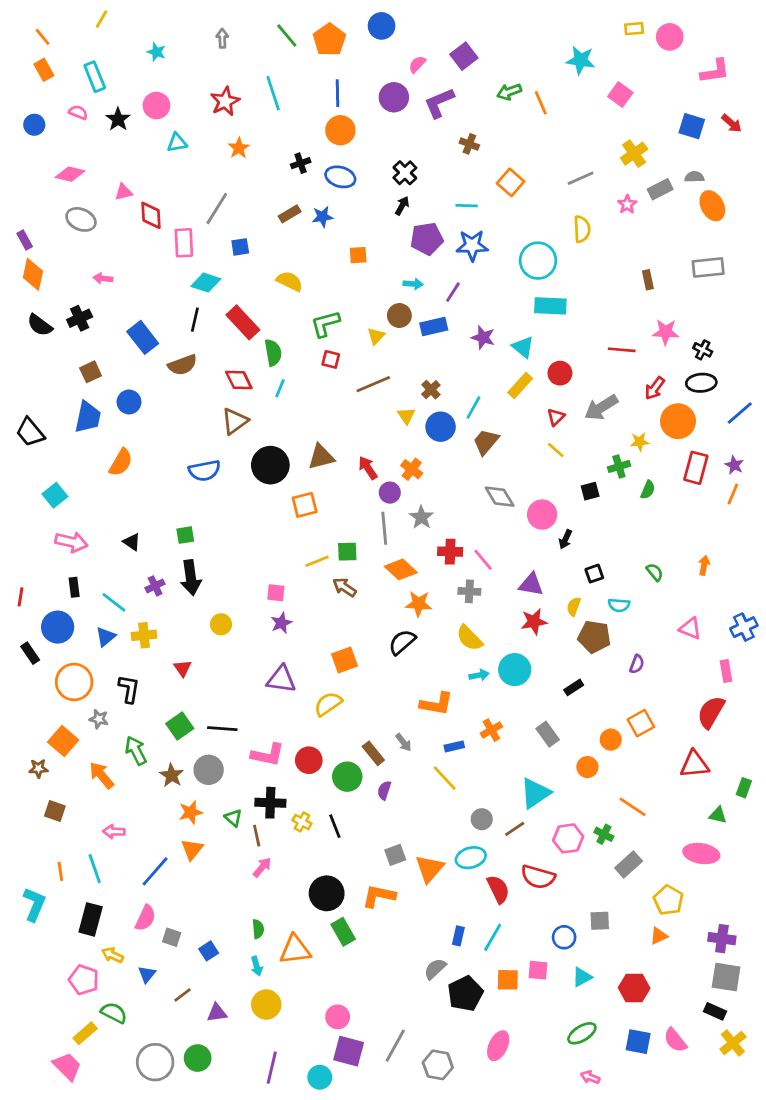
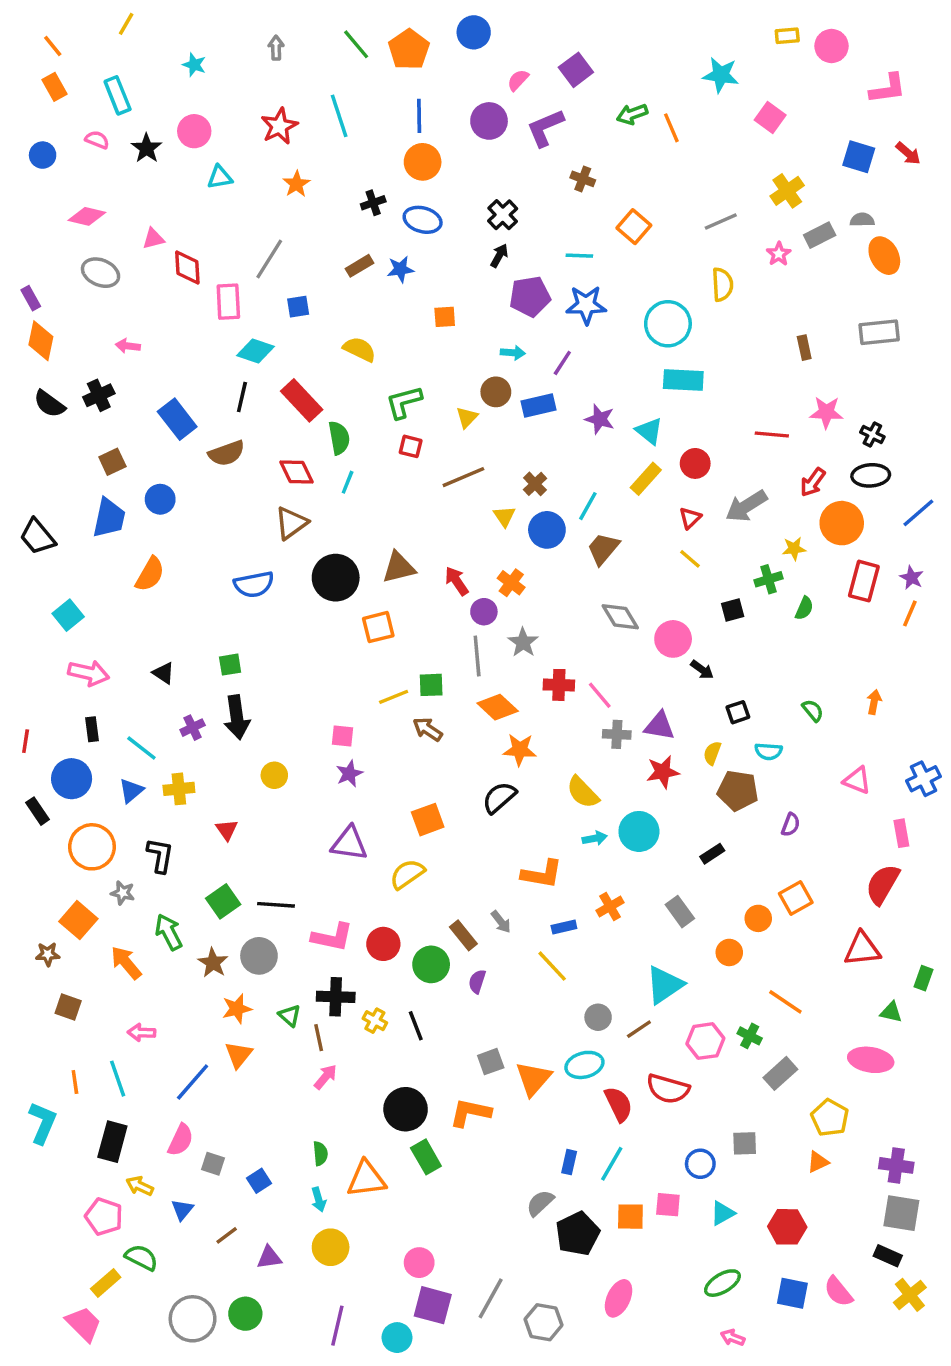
black arrow: (565, 539) -> (702, 670), turned -78
gray cross: (469, 591) -> (617, 734), moved

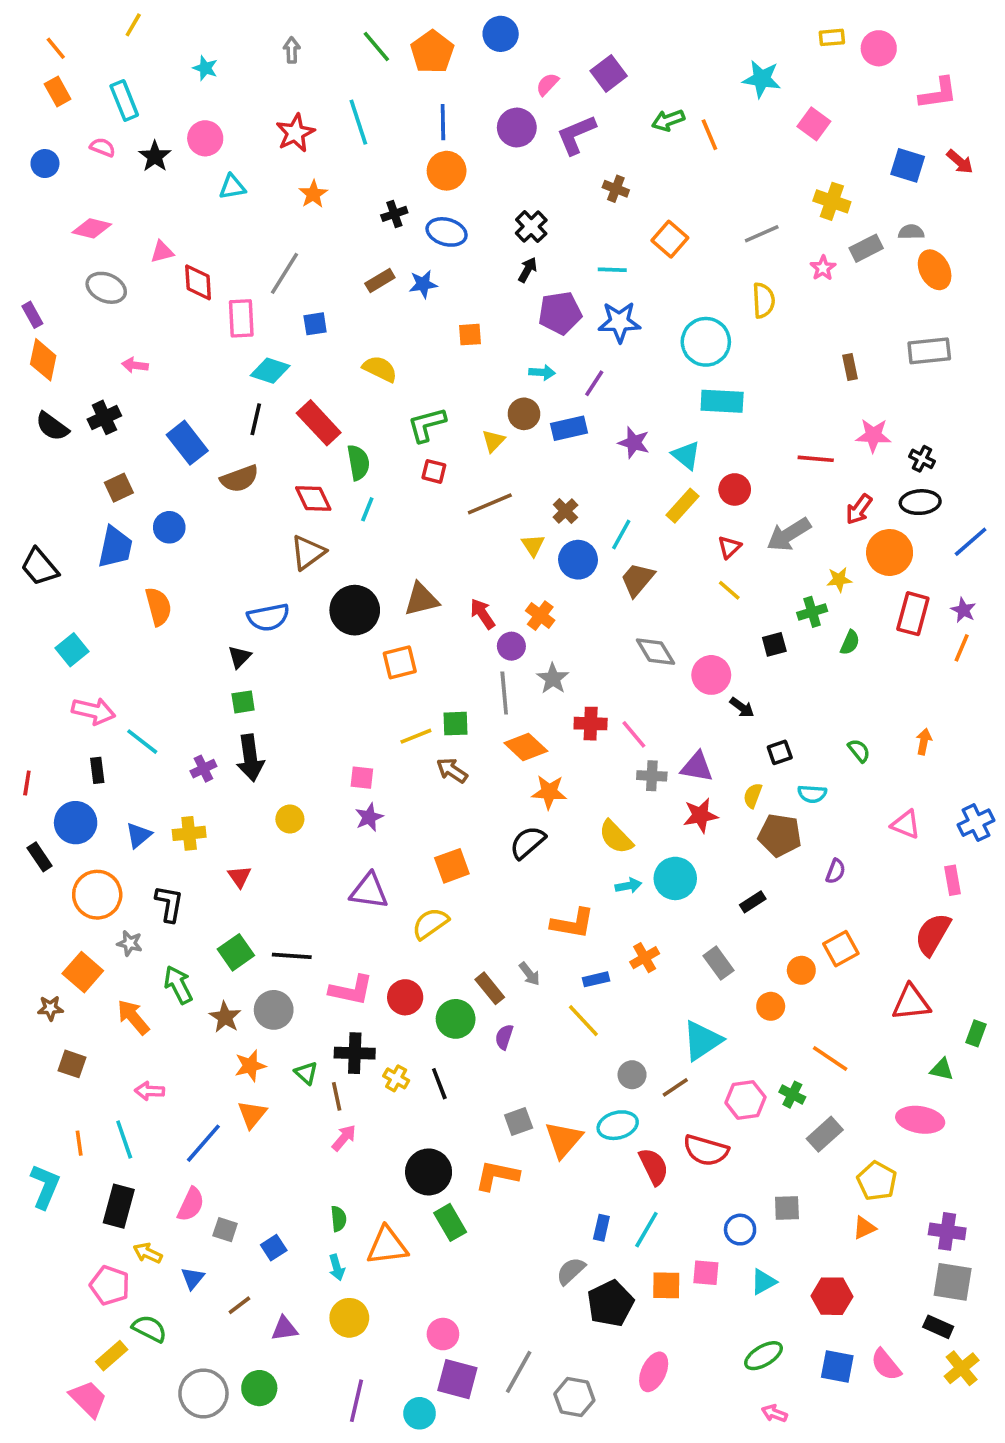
yellow cross: (787, 191) -> (832, 201), turned -36
orange semicircle: (150, 574) -> (158, 607), turned -45
black triangle: (164, 673) -> (239, 657), moved, turned 40
cyan line: (141, 748) -> (142, 742), moved

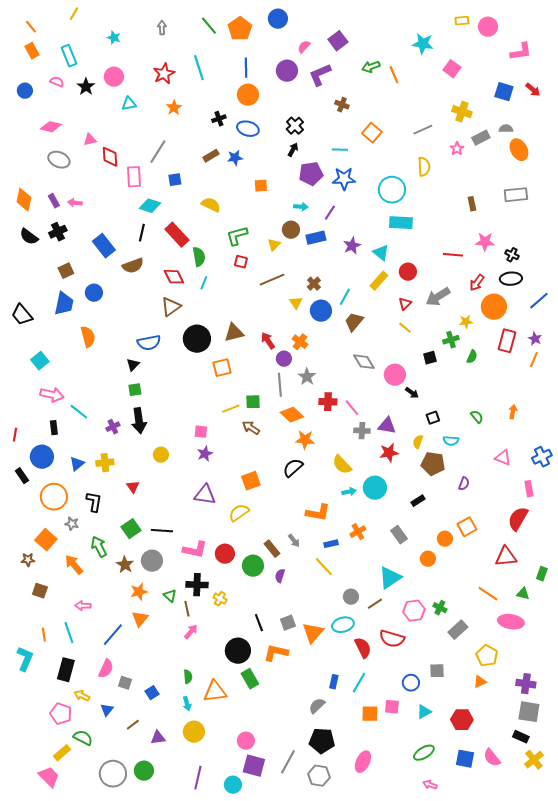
purple rectangle: (32, 315) -> (54, 201), moved
purple star: (634, 443) -> (352, 246), turned 30
orange line: (830, 1059) -> (488, 594), moved
black line: (439, 1084) -> (259, 623), moved
black pentagon: (610, 1303) -> (322, 741), moved, turned 30

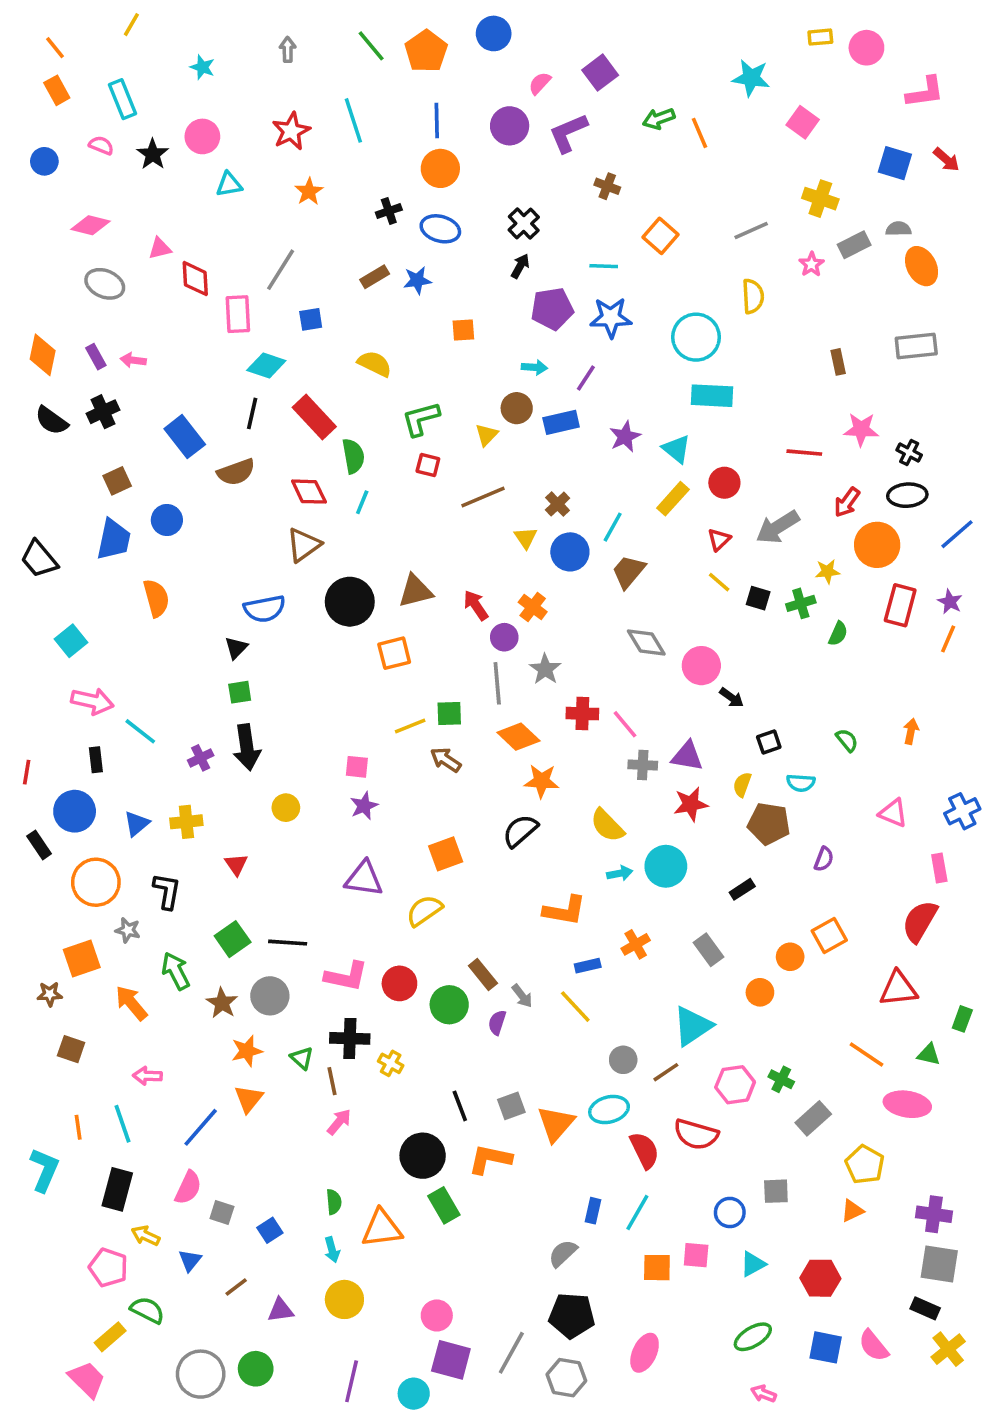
black square: (430, 358) -> (758, 598), moved, turned 32
orange square: (46, 540) -> (82, 959), turned 30
gray arrow: (294, 541) -> (522, 996), moved

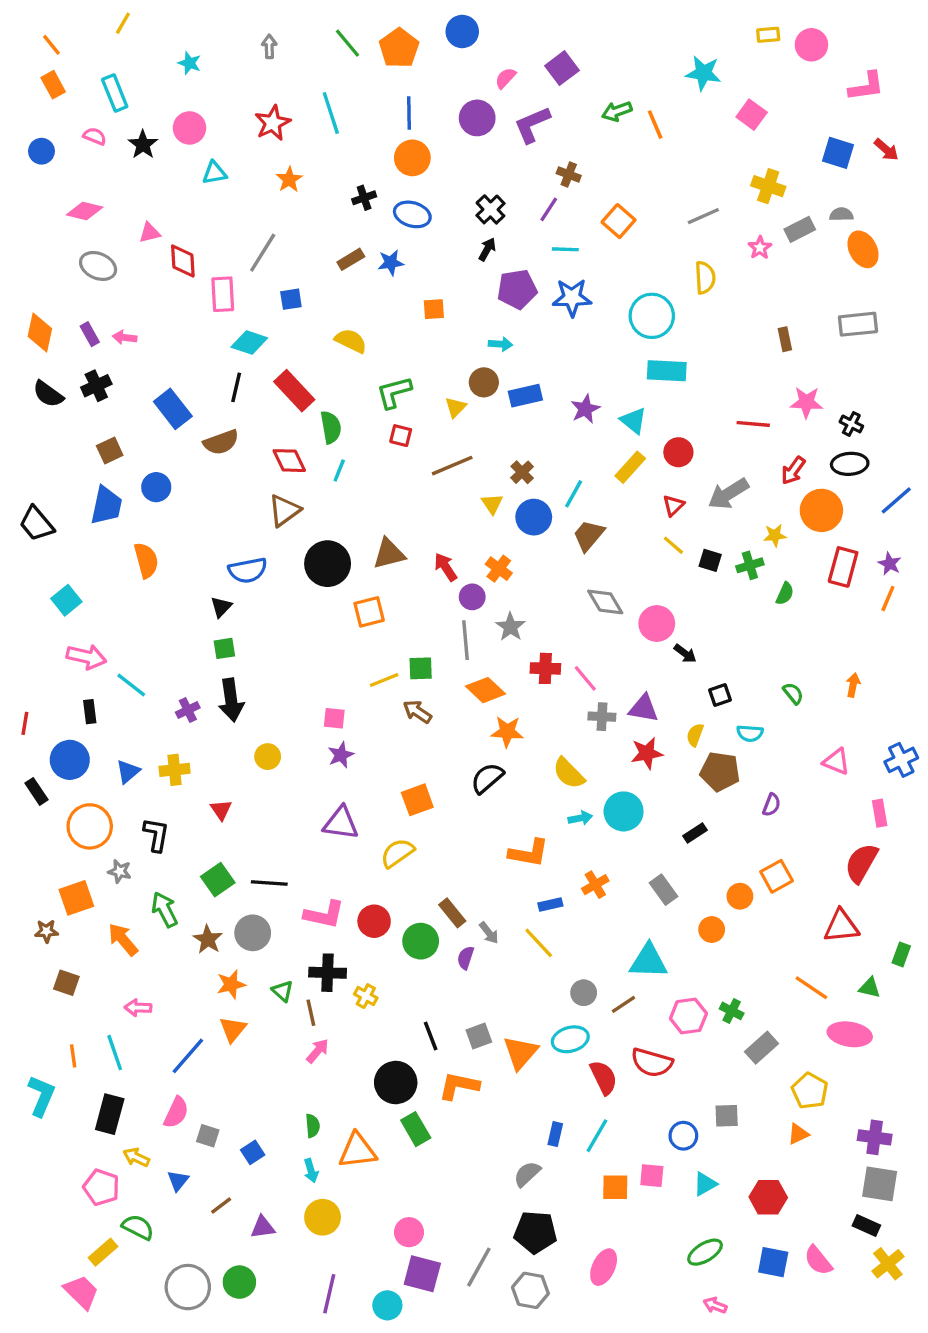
purple line: (586, 378) -> (549, 209), moved
cyan triangle: (692, 1026) -> (648, 961), turned 36

